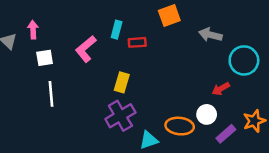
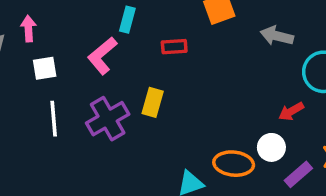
cyan rectangle: (117, 30) -> (127, 20), moved
purple cross: (120, 116) -> (108, 119), moved

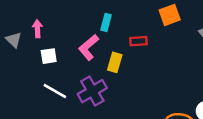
yellow rectangle: (153, 102) -> (115, 62), moved
white line: (54, 119) -> (55, 91), turned -55

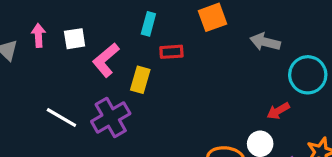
cyan rectangle: (106, 22) -> (148, 24), moved
white square: (49, 56) -> (75, 39), moved

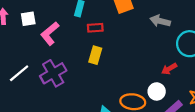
yellow rectangle: (140, 80) -> (95, 55), moved
white line: (61, 117) -> (19, 73), turned -70

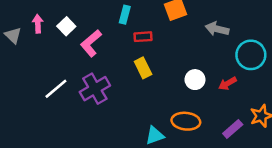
white square: (28, 19) -> (66, 26), turned -35
yellow rectangle: (95, 55) -> (143, 68), turned -42
white circle: (157, 91) -> (195, 80), moved

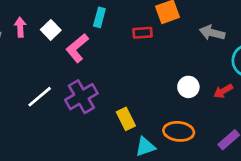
cyan rectangle: (125, 15) -> (99, 17), moved
red rectangle: (143, 37) -> (143, 33), moved
yellow rectangle: (143, 68) -> (126, 119), moved

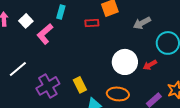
gray arrow: (212, 33) -> (142, 23), turned -42
white circle: (188, 87) -> (125, 62), size x1.6
purple cross: (81, 97) -> (48, 86), moved

